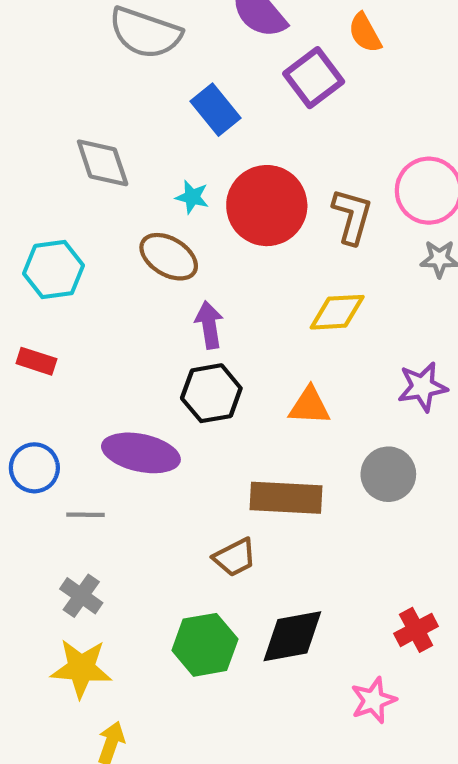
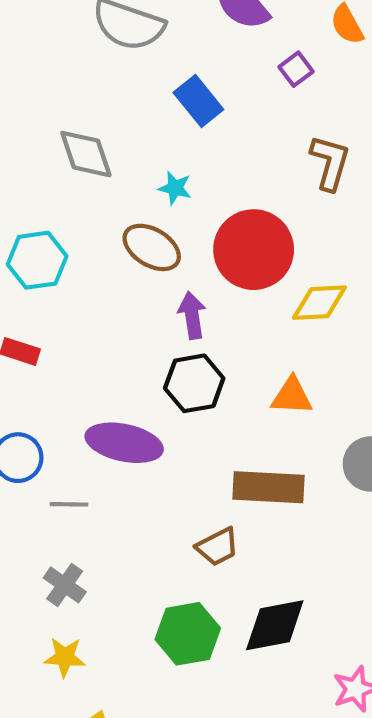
purple square: (314, 78) -> (296, 69), size x0.6
red circle: (267, 206) -> (254, 250), moved
brown L-shape: (352, 216) -> (330, 163), moved
yellow star: (81, 668) -> (65, 657), size x0.7

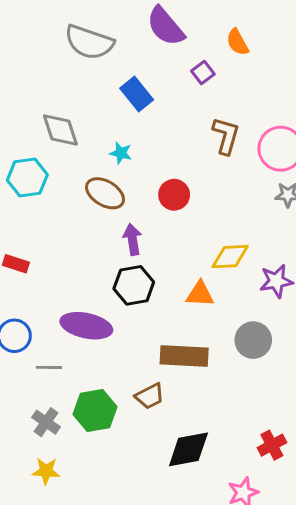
red circle: (254, 250) -> (174, 195), size x0.6
cyan hexagon: (37, 260) -> (27, 177), moved
yellow diamond: (319, 303) -> (230, 257), moved
green hexagon: (188, 634) -> (95, 411), moved

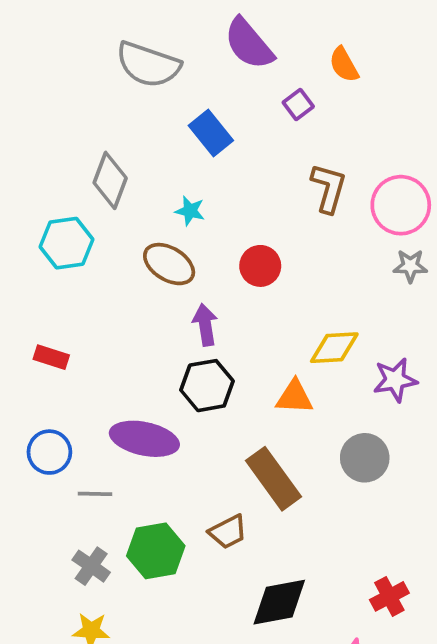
gray diamond: (60, 130) -> (110, 180), turned 39
brown rectangle: (184, 356) -> (274, 479), turned 51

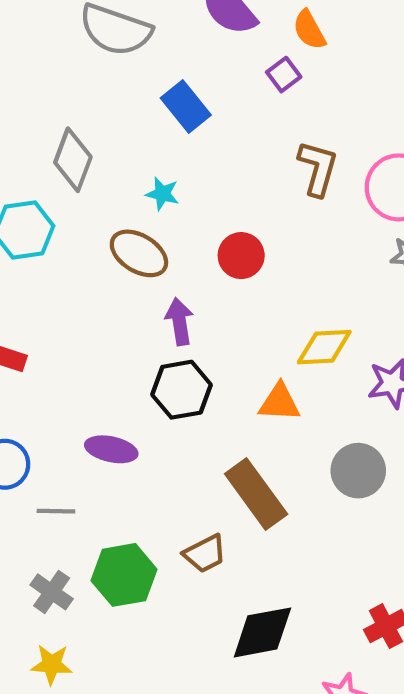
orange semicircle: (344, 65) -> (309, 30), moved
purple ellipse: (144, 439) -> (111, 449), size x0.7

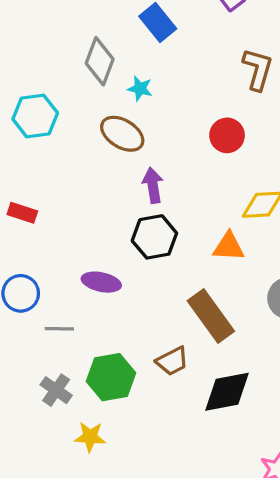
gray diamond: (73, 160) -> (100, 61), moved
red circle: (241, 256) -> (227, 135), moved
black diamond: (262, 632) -> (227, 392), moved
yellow star: (52, 664) -> (90, 437), moved

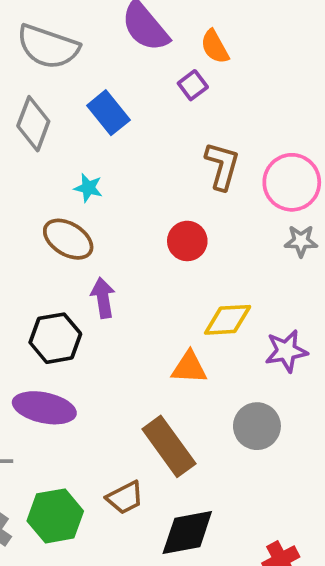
gray diamond: (100, 61) -> (33, 124), moved
black hexagon: (154, 237) -> (55, 338), moved
purple ellipse: (101, 282) -> (44, 408), size x1.4

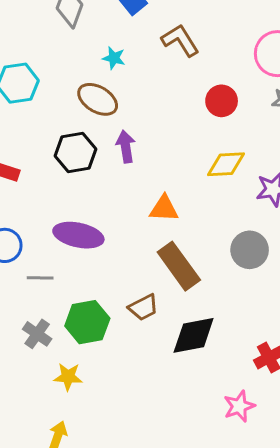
brown L-shape: (222, 166) -> (180, 40), moved, turned -48
red circle: (187, 241) -> (222, 101), moved
black hexagon: (55, 338) -> (75, 152), moved
orange triangle: (189, 367) -> (164, 209), moved

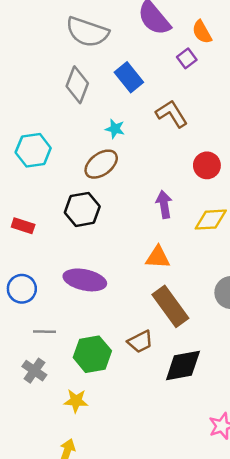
brown ellipse: (98, 99) -> (101, 164), turned -68
purple arrow: (126, 147) -> (164, 204), moved
gray line: (40, 278) -> (44, 332), moved
gray cross: (37, 334) -> (34, 371), moved

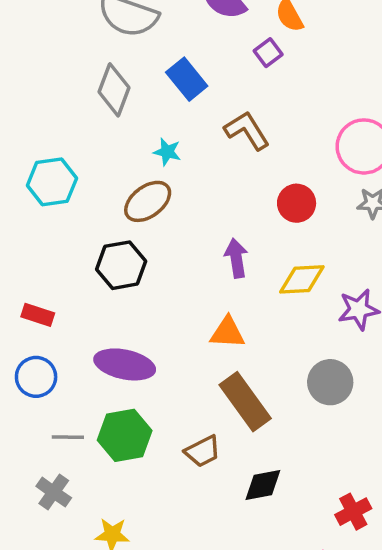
red rectangle: (23, 226) -> (38, 315), moved
green hexagon: (92, 354) -> (125, 435), moved
black diamond: (183, 366) -> (263, 485), size x0.7

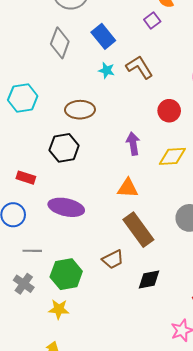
cyan star: (167, 152) -> (107, 70), moved
brown ellipse: (148, 201) -> (80, 110), turned 36
red rectangle: (38, 315) -> (26, 178), moved
green hexagon: (125, 435) -> (66, 274), moved

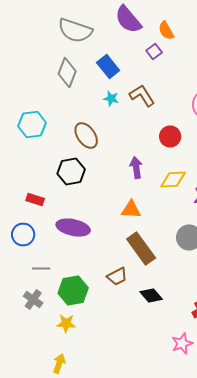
brown ellipse: (80, 110) -> (86, 136), turned 56
black diamond: (149, 279) -> (151, 296), turned 60

